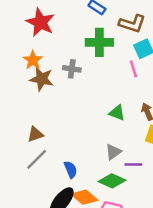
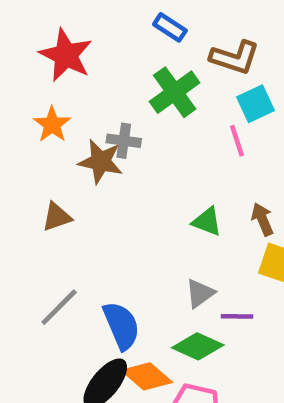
green cross: (99, 42) -> (175, 92), turned -36
brown star: (42, 79) -> (101, 161), moved
brown triangle: (35, 134) -> (57, 217), moved
blue semicircle: (71, 169) -> (121, 326), size x1.5

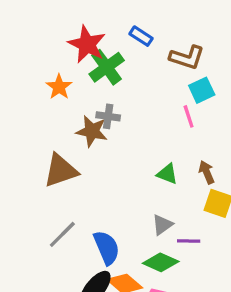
red star: (66, 55) -> (87, 44), moved
green cross: (175, 92) -> (107, 67), moved
orange star: (52, 125) -> (59, 87), moved
brown triangle: (57, 217) -> (61, 171), size x1.6

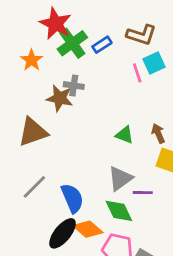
blue rectangle: (141, 36) -> (102, 45), moved, turned -66
pink line: (189, 116) -> (137, 73), moved
gray triangle: (162, 225) -> (120, 178), size x1.4
green diamond: (161, 262) -> (119, 211), turned 40

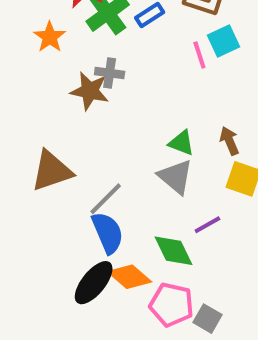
brown triangle: (33, 132) -> (52, 171), moved
gray triangle: (120, 178) -> (175, 177), moved, turned -44
gray line: (34, 187) -> (106, 199), moved
purple line: (143, 193) -> (207, 225), turned -30

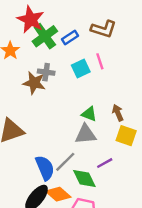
cyan square: (223, 41) -> (81, 69), moved
gray triangle: (175, 177) -> (86, 134), turned -45
gray line: (106, 199) -> (65, 162), moved

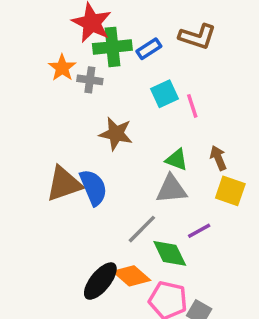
green cross: (45, 36) -> (112, 47), turned 30
pink line: (100, 61) -> (192, 106), moved
gray cross: (46, 72) -> (90, 80), moved
brown star: (34, 83) -> (116, 134), moved
blue semicircle: (45, 168) -> (93, 187), moved

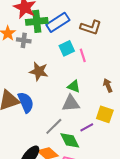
brown L-shape: (197, 37) -> (91, 27), moved
blue rectangle: (149, 49) -> (58, 22), size x1.6
brown arrow: (218, 158) -> (108, 85), moved
yellow square: (230, 191) -> (105, 114), moved

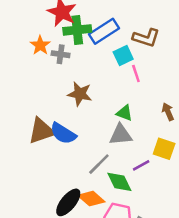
cyan square: (67, 48) -> (123, 56), moved
blue semicircle: (26, 102) -> (63, 133), turned 145

